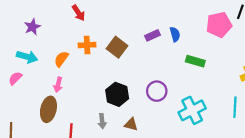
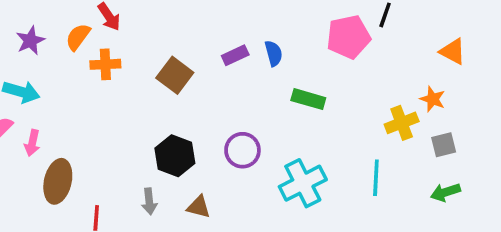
orange cross: (87, 45) -> (105, 64), moved
orange semicircle: (61, 59) -> (78, 37), moved
pink arrow: (58, 85) -> (32, 143), moved

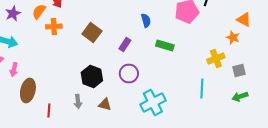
purple rectangle: (235, 55) -> (125, 44), moved, turned -32
orange star: (433, 99) -> (233, 38), moved
cyan cross: (303, 183) -> (153, 102), moved

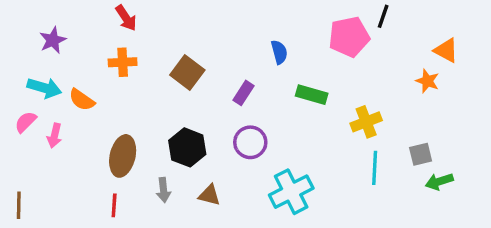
orange semicircle: (39, 12) -> (82, 100), moved, turned -91
yellow cross: (216, 58) -> (366, 122), moved
gray square: (239, 70) -> (421, 154), moved
brown ellipse: (28, 90) -> (123, 156), moved

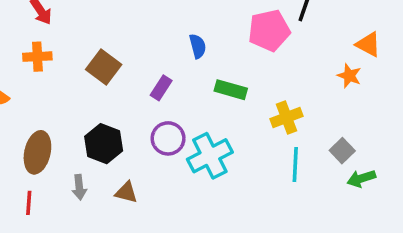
gray square: (421, 154) -> (342, 151), turned -30
cyan cross: (291, 192) -> (210, 156), moved

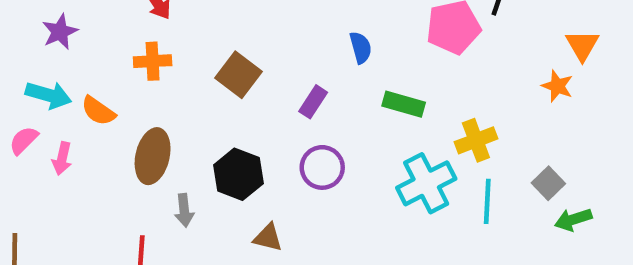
orange triangle: (368, 44) -> (582, 45), turned 32
brown ellipse: (37, 152) -> (153, 156), moved
cyan cross: (210, 156) -> (426, 183), moved
gray arrow: (79, 187) -> (184, 210), moved

